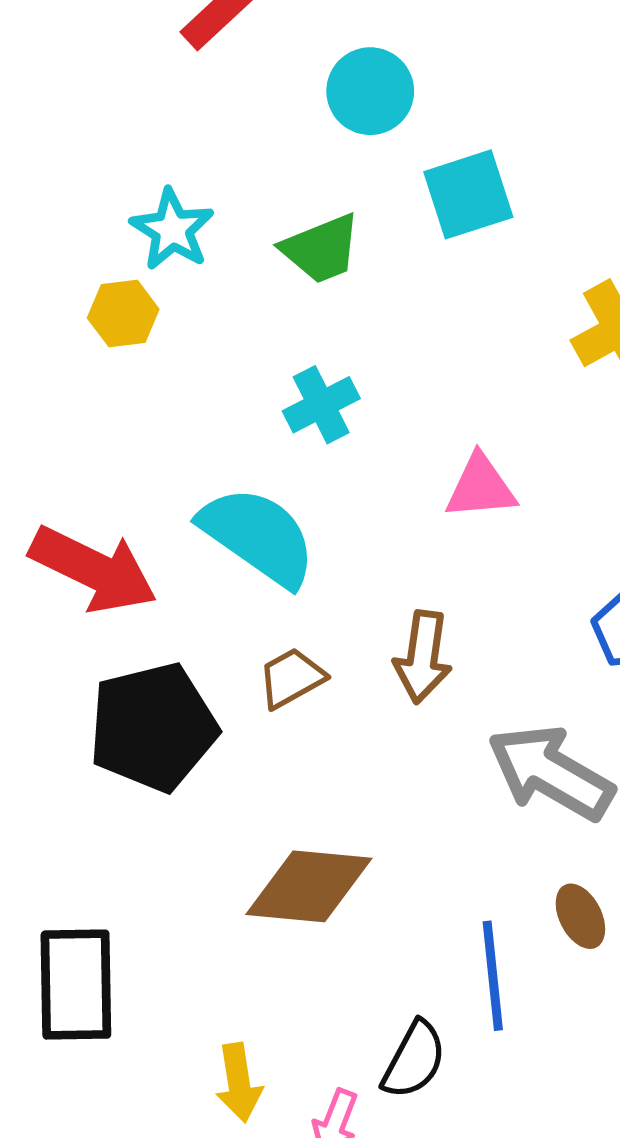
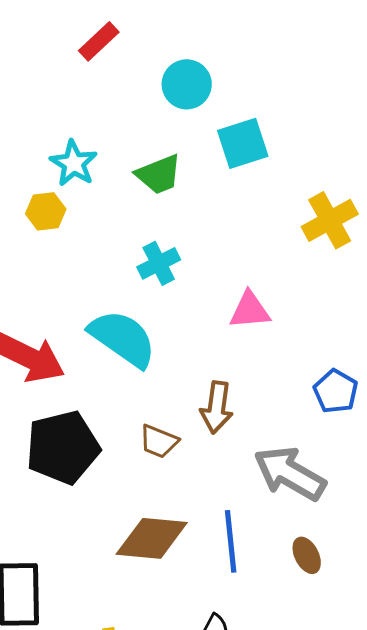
brown trapezoid: (291, 678) -> (159, 441), moved, turned -129
blue line: (493, 976) -> (231, 541), moved

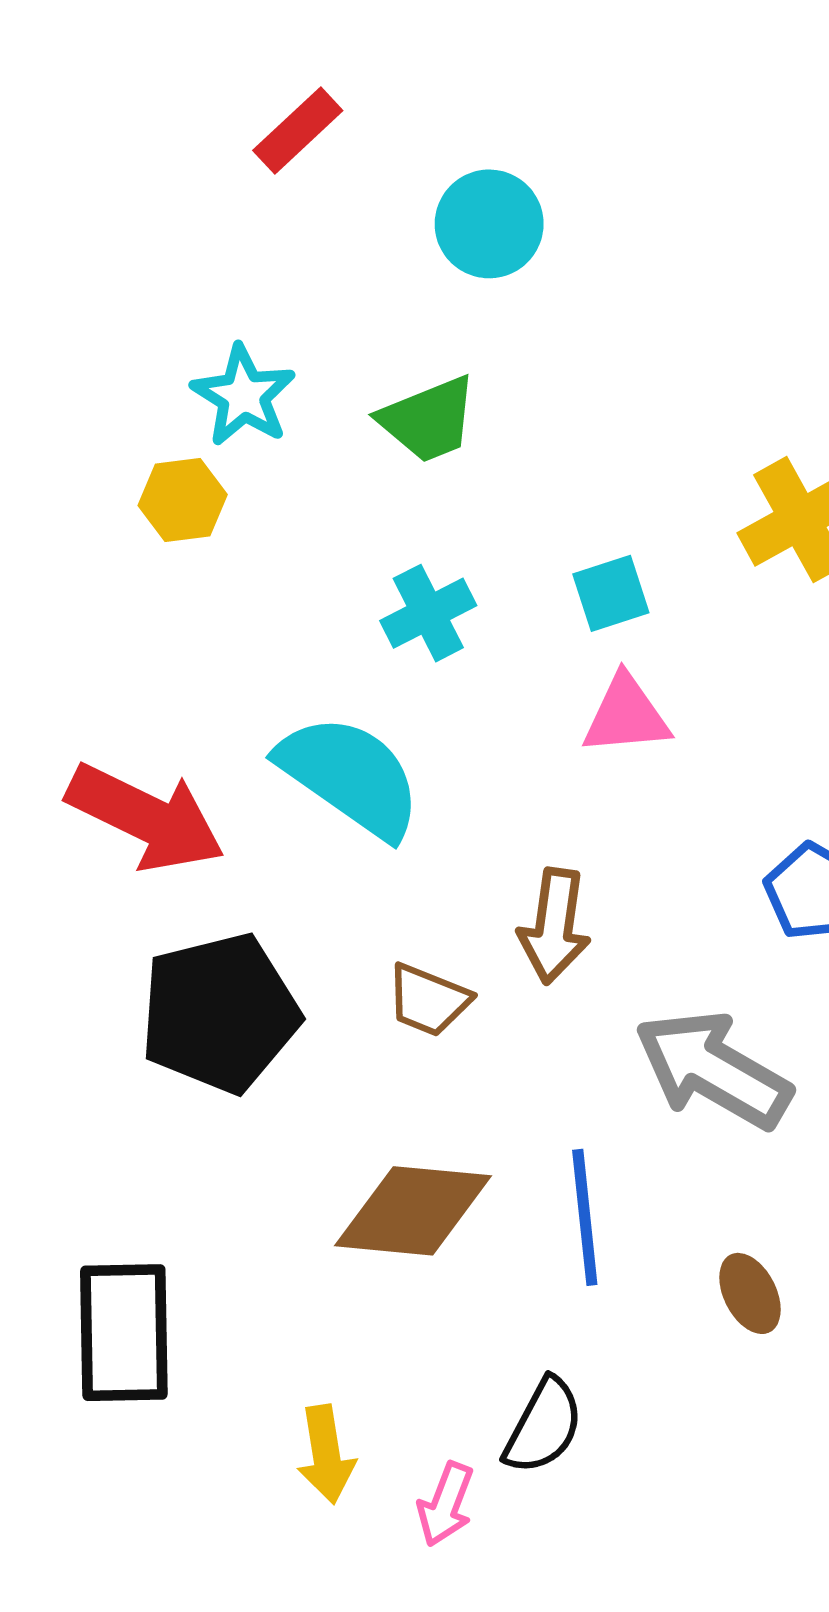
cyan square: (243, 143) -> (611, 593), moved, size x0.7
brown ellipse: (307, 555) -> (750, 1293), moved

